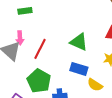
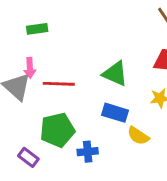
red line: (40, 49) -> (59, 84), turned 65
green pentagon: (39, 81) -> (57, 130), turned 30

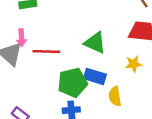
green pentagon: (57, 130) -> (73, 83), moved
yellow semicircle: (138, 136) -> (115, 96), turned 48

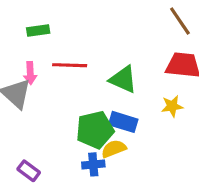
red line: (46, 51) -> (70, 65), moved
yellow semicircle: (115, 96) -> (114, 149), moved, turned 78

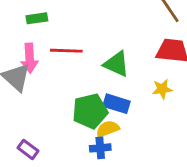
pink arrow: (30, 73) -> (30, 58), size x1.4
blue cross: (93, 164) -> (100, 148), moved

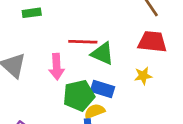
red line: (66, 51) -> (83, 42), moved
pink arrow: (30, 58) -> (57, 67), moved

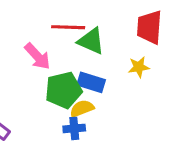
red trapezoid: (152, 42) -> (149, 27), turned -92
pink arrow: (57, 67) -> (37, 56), turned -40

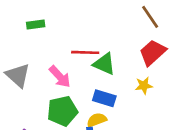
red trapezoid: (149, 27) -> (153, 52), turned 44
green pentagon: (63, 90) -> (62, 111), moved

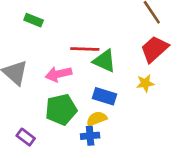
green rectangle: (36, 24) -> (34, 20), turned 30
pink arrow: (60, 77) -> (59, 74), turned 120

